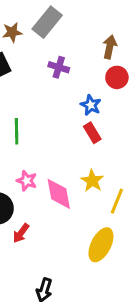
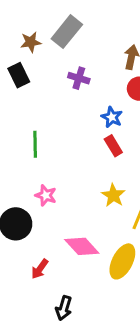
pink diamond: (59, 194) -> (82, 246), moved, turned -32
red arrow: (21, 233) -> (40, 269), moved

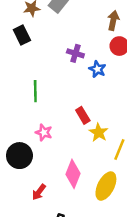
purple cross: (79, 78) -> (75, 53), moved
red rectangle: (113, 146) -> (83, 115), moved
pink diamond: (82, 246) -> (73, 174), turned 64

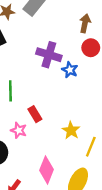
purple cross: (75, 53) -> (49, 55), size x1.5
red rectangle: (83, 115) -> (35, 114), moved

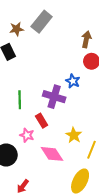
purple cross: (49, 55) -> (54, 97), moved
pink diamond: (47, 170) -> (52, 154), moved, turned -55

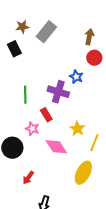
gray rectangle: (42, 22) -> (46, 32), moved

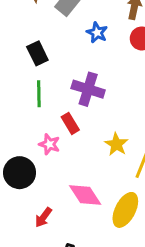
black rectangle: (14, 49) -> (37, 53), moved
blue star: (76, 77) -> (97, 33), moved
pink diamond: (56, 147) -> (85, 195), moved

